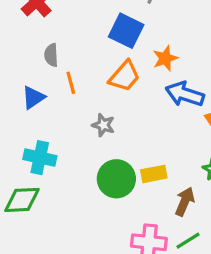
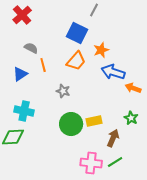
gray semicircle: (51, 55) -> (31, 48), turned 120

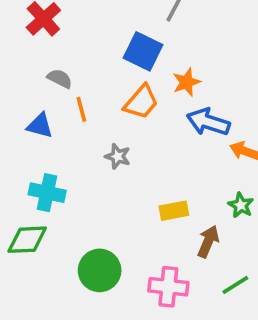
blue triangle: (20, 74) -> (40, 126), turned 49
green circle: (71, 124) -> (100, 270), moved
green line: (115, 162) -> (235, 285), moved

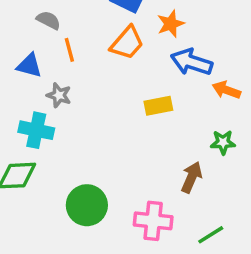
gray star: (118, 156) -> (59, 95), moved
green star: (241, 205) -> (223, 142), turned -30
yellow rectangle: (174, 211) -> (158, 106), moved
green line: (235, 285) -> (211, 235), moved

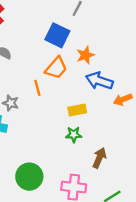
orange line: (69, 50) -> (37, 88), moved
orange arrow: (226, 90) -> (123, 100), turned -42
green star: (223, 142) -> (74, 135), moved

